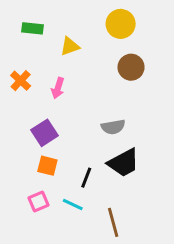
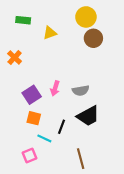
brown circle: (131, 67) -> (93, 38), moved
pink arrow: (58, 88) -> (55, 88), moved
pink square: (38, 202) -> (30, 155), moved
cyan line: (73, 205) -> (44, 138), moved

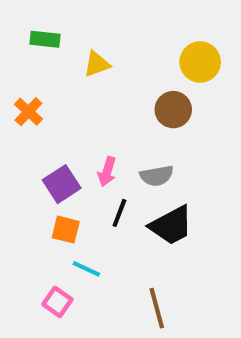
yellow circle: (86, 17) -> (200, 62), moved
brown circle: (93, 38) -> (173, 110), moved
black line: (61, 127) -> (119, 213), moved
pink square: (30, 155) -> (57, 302), turned -32

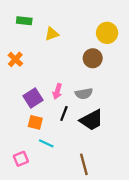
pink square: (57, 302) -> (21, 159), moved, turned 32

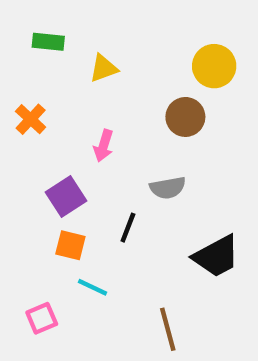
pink arrow: (57, 91) -> (104, 146), moved
black trapezoid: (92, 120) -> (216, 256), moved

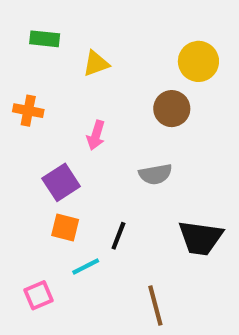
orange cross: (31, 119) -> (28, 111), turned -32
black line: (128, 228) -> (118, 236), moved
black trapezoid: (216, 256) -> (201, 238), turned 36
cyan line: (93, 287) -> (86, 267), turned -52

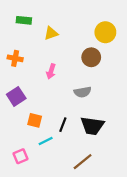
purple square: (61, 182) -> (16, 96), moved
black trapezoid: (201, 238) -> (92, 126), moved
brown line: (155, 305) -> (83, 162), turned 66

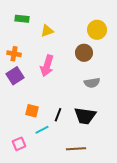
pink arrow: (51, 71) -> (47, 66), size x1.5
gray semicircle: (83, 92) -> (92, 83), moved
purple square: (16, 96) -> (15, 76), moved
brown line: (83, 162) -> (76, 149), turned 36

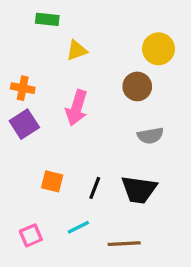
green rectangle: (22, 19) -> (47, 19), moved
cyan line: (42, 130) -> (78, 227), moved

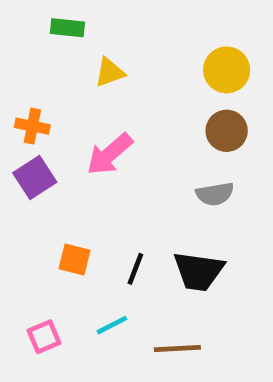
brown circle: (137, 86) -> (227, 131), moved
pink arrow: (77, 108) -> (110, 154), turned 32

